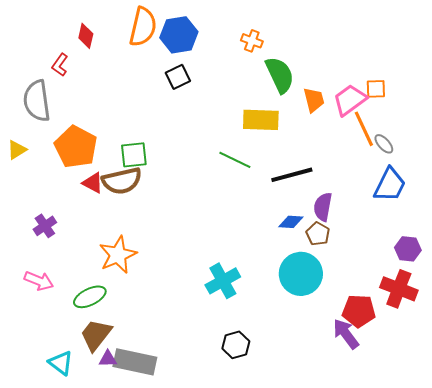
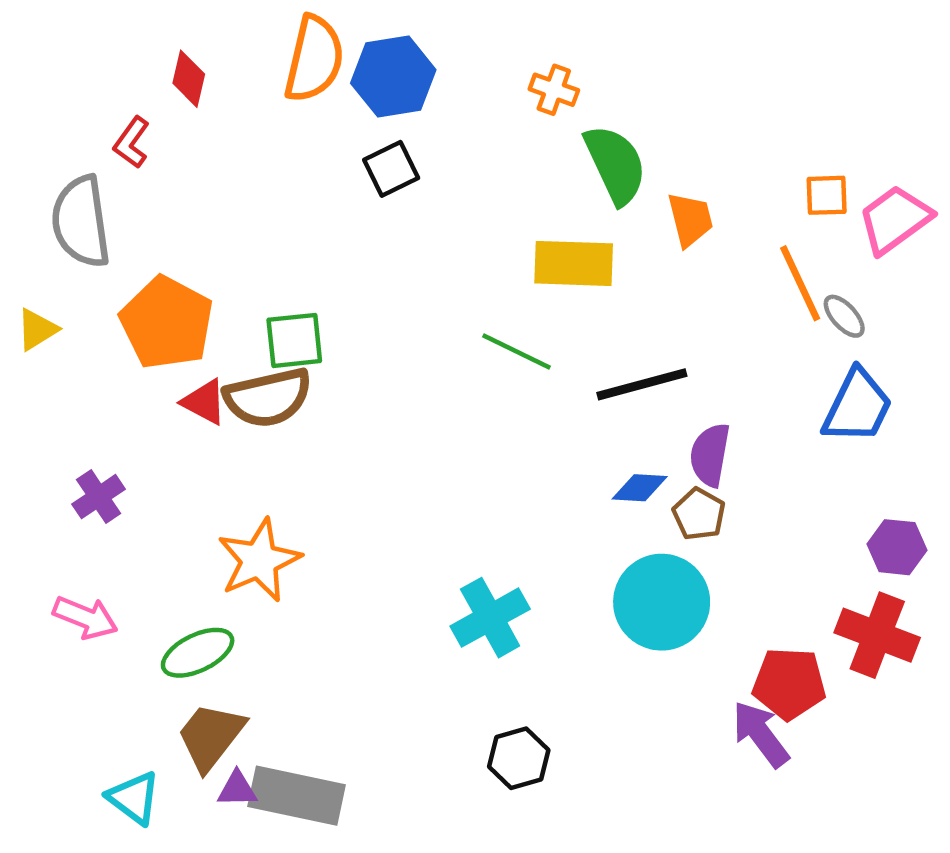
pink trapezoid: (350, 100) -> (895, 219), moved

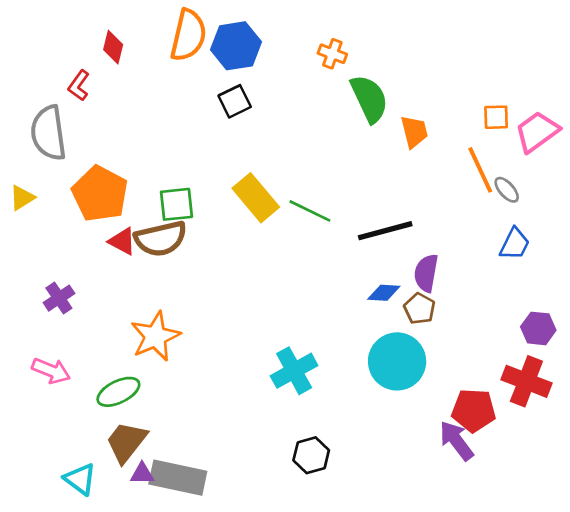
yellow rectangle: (574, 263) -> (256, 198), moved, turned 48
blue trapezoid: (857, 406) -> (515, 244), size x0.7

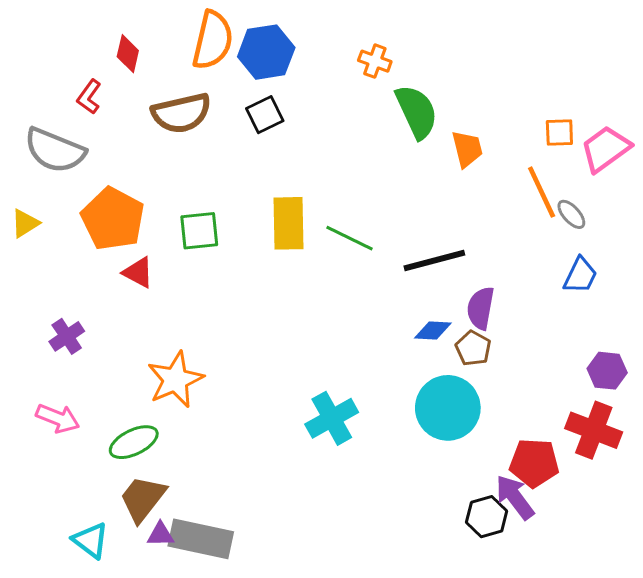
gray semicircle: (48, 133) -> (55, 150), turned -60
yellow rectangle: (256, 198) -> (289, 223), turned 39
brown semicircle: (161, 239) -> (181, 113), moved
black hexagon: (311, 455) -> (487, 517), moved

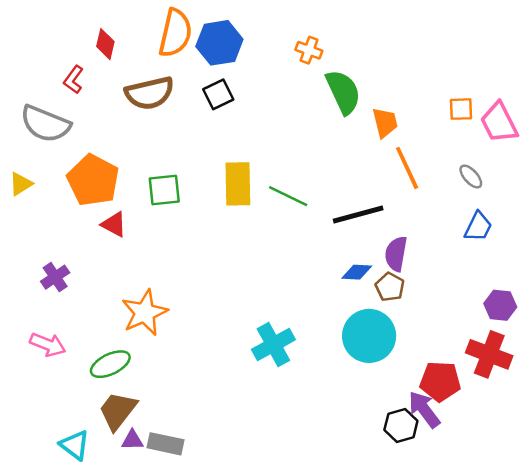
pink trapezoid: (606, 149) -> (499, 123), turned -81
orange line: (542, 192) -> (407, 168), moved
gray rectangle: (201, 539) -> (165, 444), size x0.7

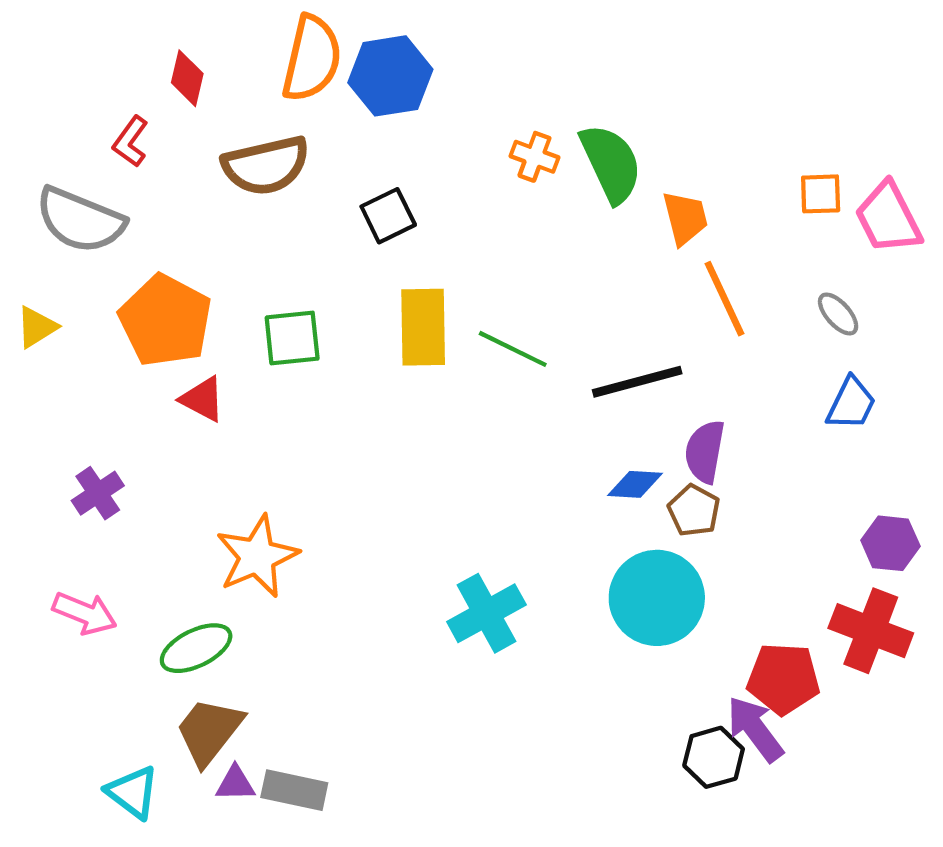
orange cross: (309, 50) -> (535, 157), moved
black square: (218, 94) -> (388, 216), moved

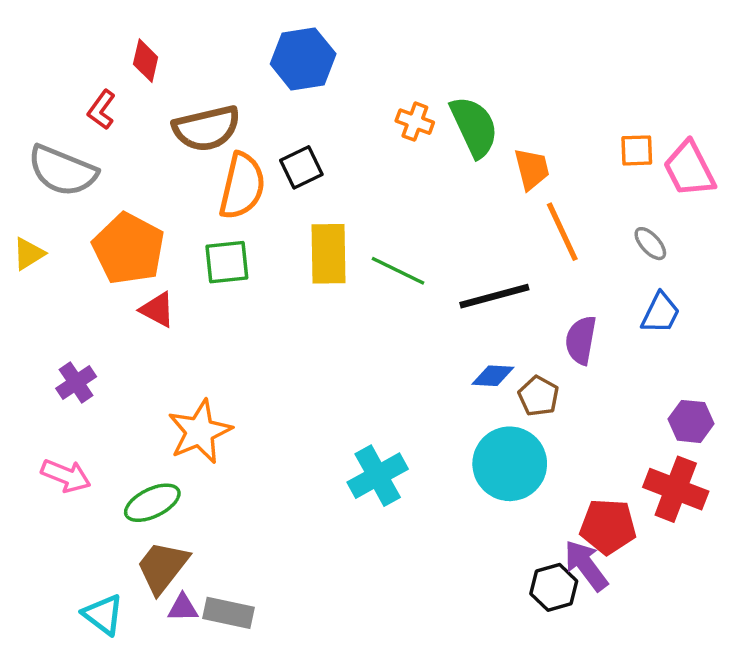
orange semicircle: (312, 58) -> (242, 186), moved
purple semicircle: (705, 452) -> (581, 340), moved

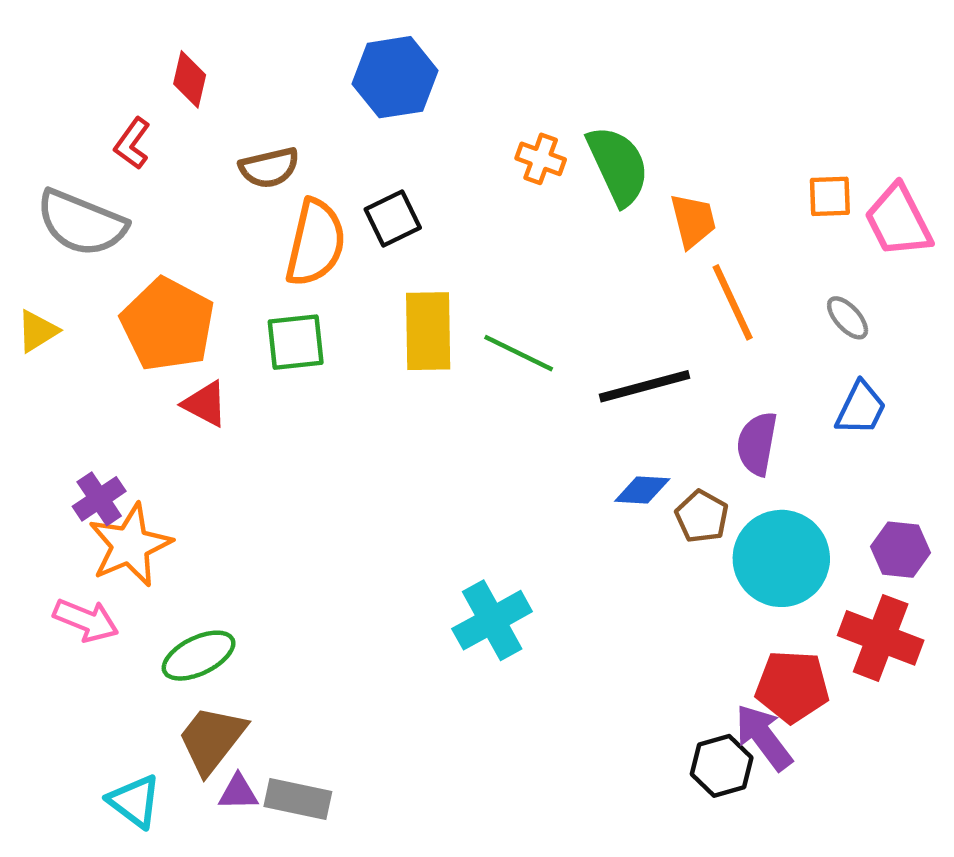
brown semicircle: (207, 128) -> (269, 168), size x0.7
orange star: (200, 432) -> (130, 545), moved
cyan circle: (510, 464) -> (781, 558), moved

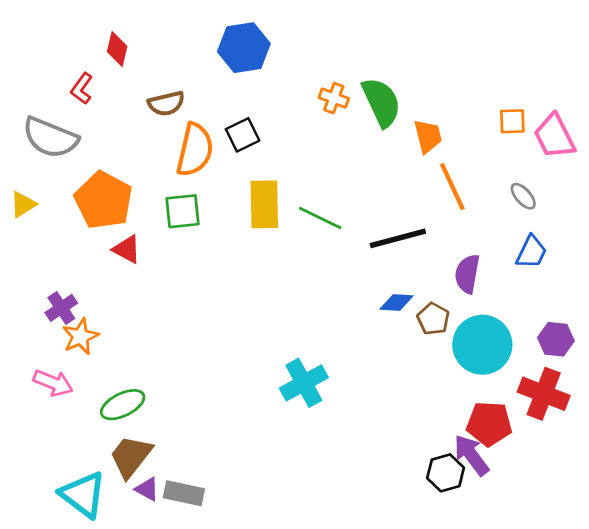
orange star: (130, 545) -> (80, 337), size x0.7
purple triangle: (238, 792) -> (147, 489), turned 30
cyan triangle: (135, 801) -> (83, 495), size x1.4

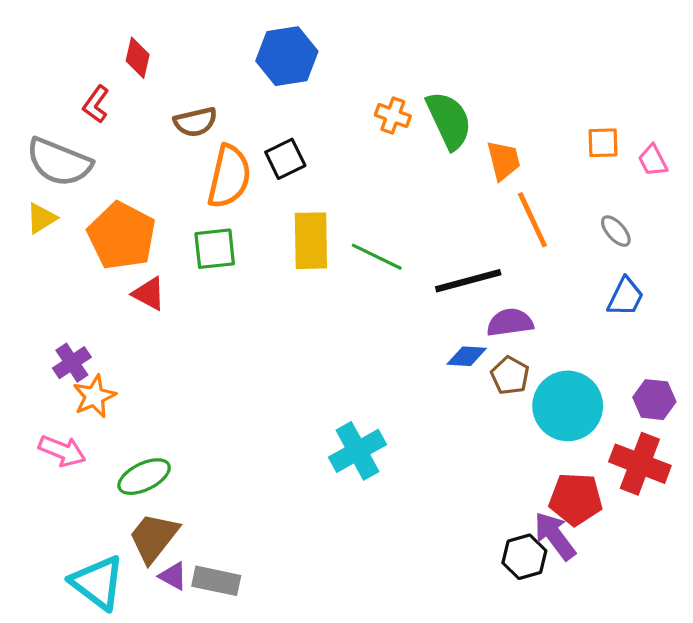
pink trapezoid: (555, 136) -> (653, 160), size x0.6
yellow triangle: (23, 204) -> (41, 218), moved
purple semicircle: (467, 274) -> (510, 323), moved, turned 72

